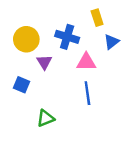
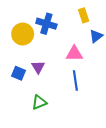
blue cross: (67, 37) -> (46, 24), moved
purple triangle: (44, 62) -> (38, 67), moved

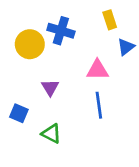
blue square: (19, 73) -> (19, 113), moved
green triangle: (39, 102) -> (51, 134), turned 49

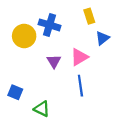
pink triangle: (97, 70) -> (79, 57), turned -30
purple triangle: (50, 88) -> (54, 61), moved

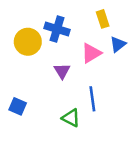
pink triangle: (79, 57) -> (91, 53), moved
green triangle: (42, 109) -> (71, 118), moved

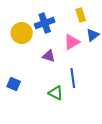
blue cross: (57, 29) -> (45, 23), turned -36
purple triangle: (62, 71) -> (49, 56), turned -40

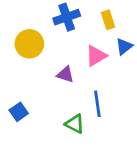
blue cross: (45, 23) -> (67, 17), moved
blue square: (14, 84) -> (19, 112), turned 32

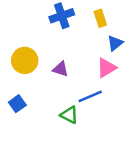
yellow circle: (29, 44) -> (25, 60), moved
pink triangle: (96, 56) -> (106, 68), moved
blue line: (97, 104) -> (90, 96), turned 75

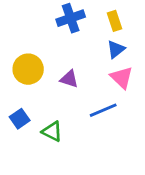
blue triangle: (115, 43) -> (116, 49), moved
pink triangle: (106, 68) -> (122, 78), turned -45
green triangle: (69, 115) -> (52, 131), moved

